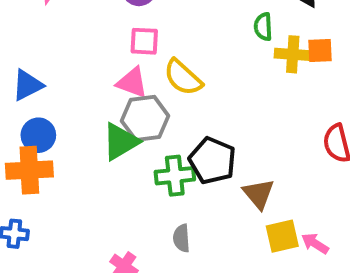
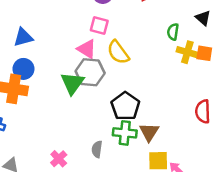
green triangle: (121, 142) -> (72, 83), turned -35
green cross: (175, 176) -> (125, 133), moved

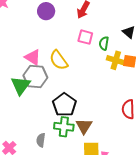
pink square: (99, 25) -> (85, 37), moved

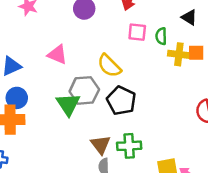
pink triangle: (33, 57) -> (57, 54), moved
black pentagon: (64, 105) -> (121, 101), moved
brown triangle: (84, 126) -> (101, 145), moved

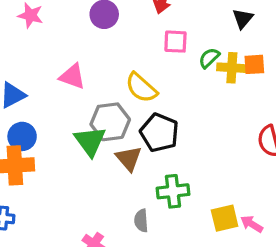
black triangle: (189, 17) -> (243, 19), turned 42
green semicircle: (161, 36) -> (209, 58), moved, turned 49
brown triangle: (101, 145) -> (129, 158), moved

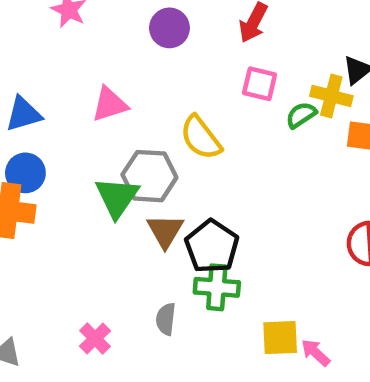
yellow cross: (232, 68) -> (331, 96), moved
pink triangle: (72, 77) -> (110, 104), turned -48
black pentagon: (159, 133) -> (212, 247), moved

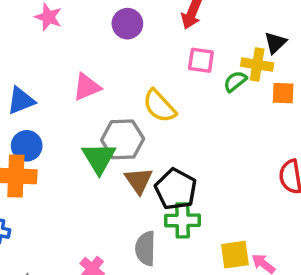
gray semicircle: (166, 319) -> (145, 248), size x1.4

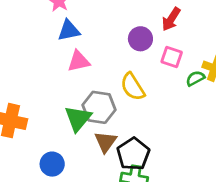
purple circle: (127, 24) -> (140, 39), moved
blue triangle: (21, 101) -> (69, 30), moved
blue circle: (27, 146) -> (52, 164), moved

